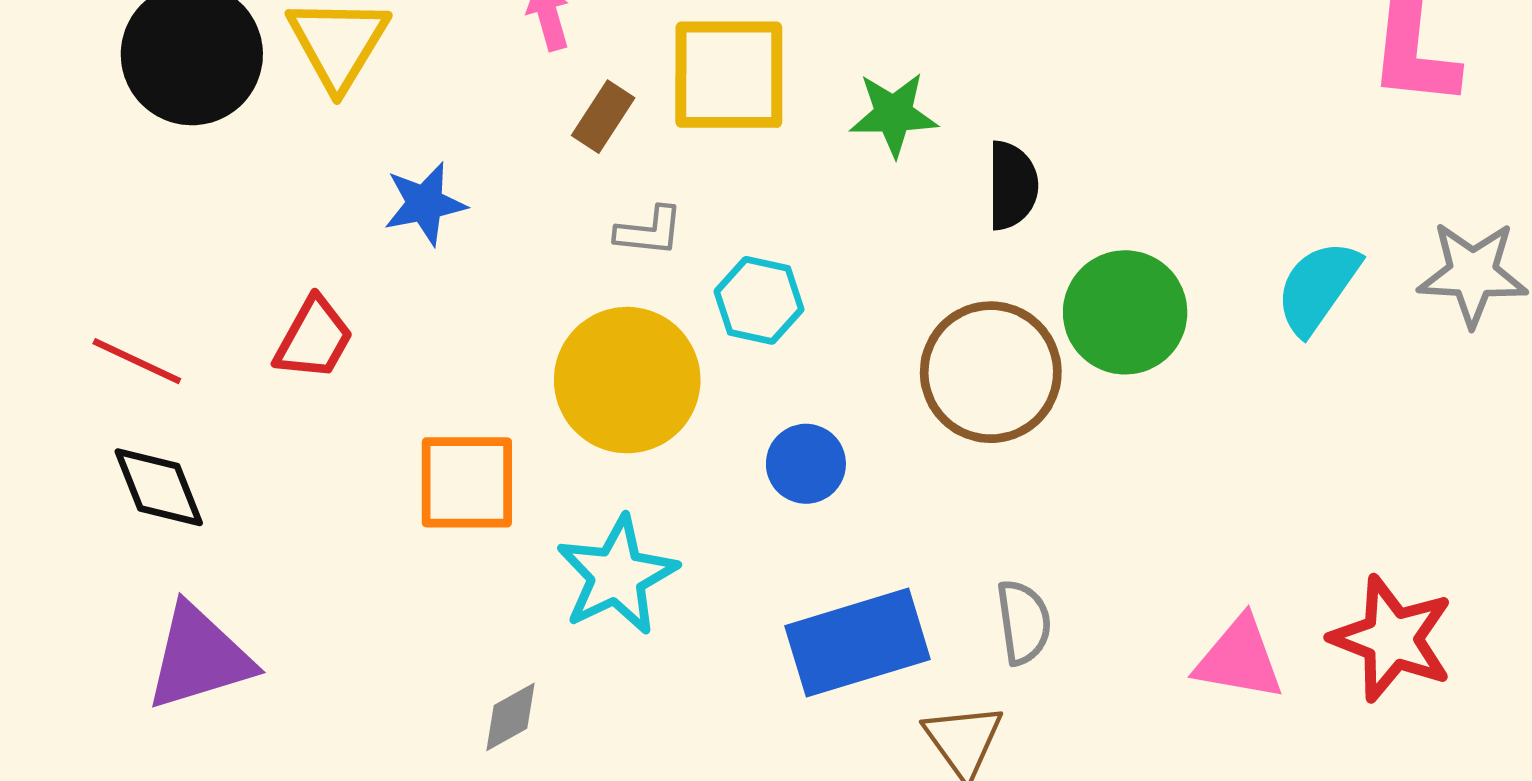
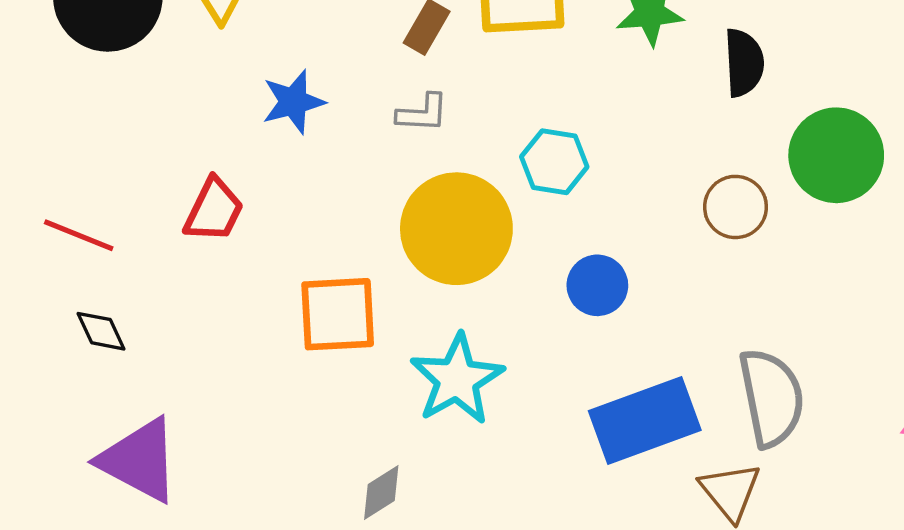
gray L-shape: (649, 231) -> (422, 113), moved
brown circle: (991, 372) -> (736, 207), size x0.6
black diamond: (159, 487) -> (101, 331), size x0.7
gray semicircle: (1024, 622) -> (771, 398), size x1.5
purple triangle: (199, 657) -> (139, 460), turned 48

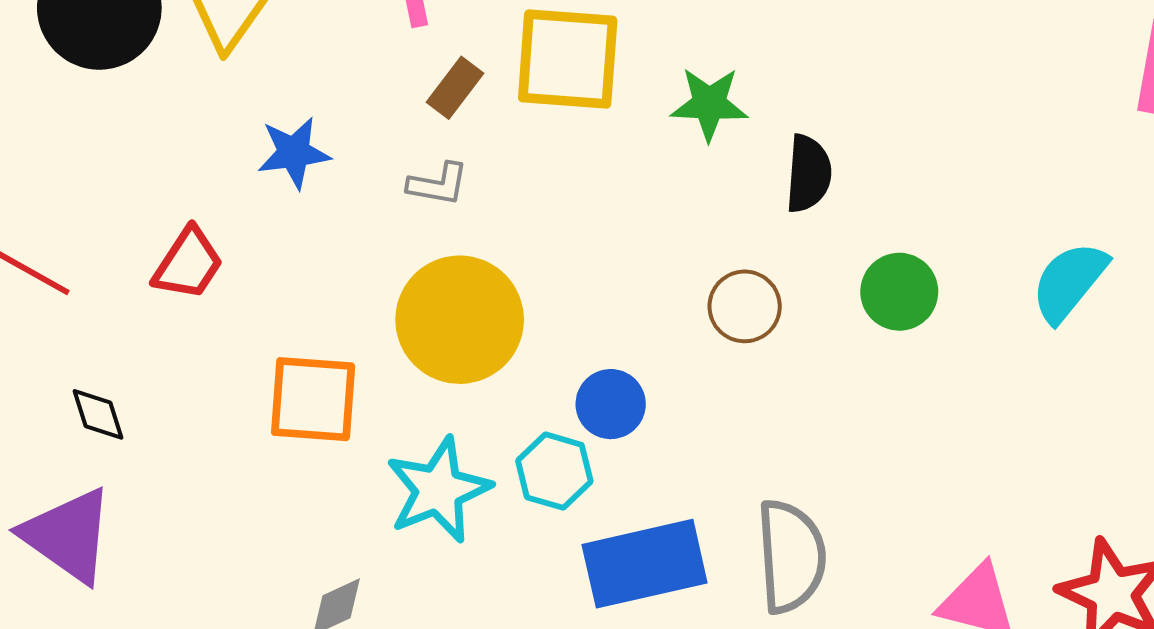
green circle: (836, 155) -> (899, 292), size x0.7
cyan hexagon: (554, 162) -> (554, 471), moved
brown circle: (736, 207) -> (745, 306), moved
black diamond: (101, 331) -> (98, 414), moved

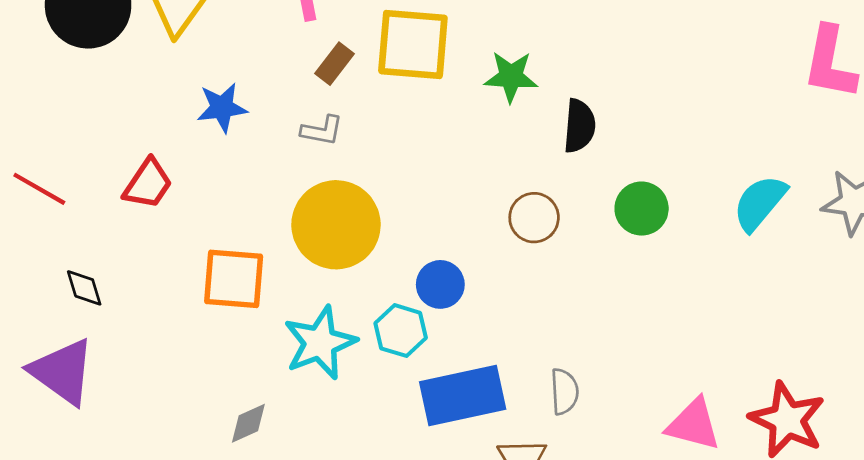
gray semicircle: (791, 556) -> (564, 392), size x0.6

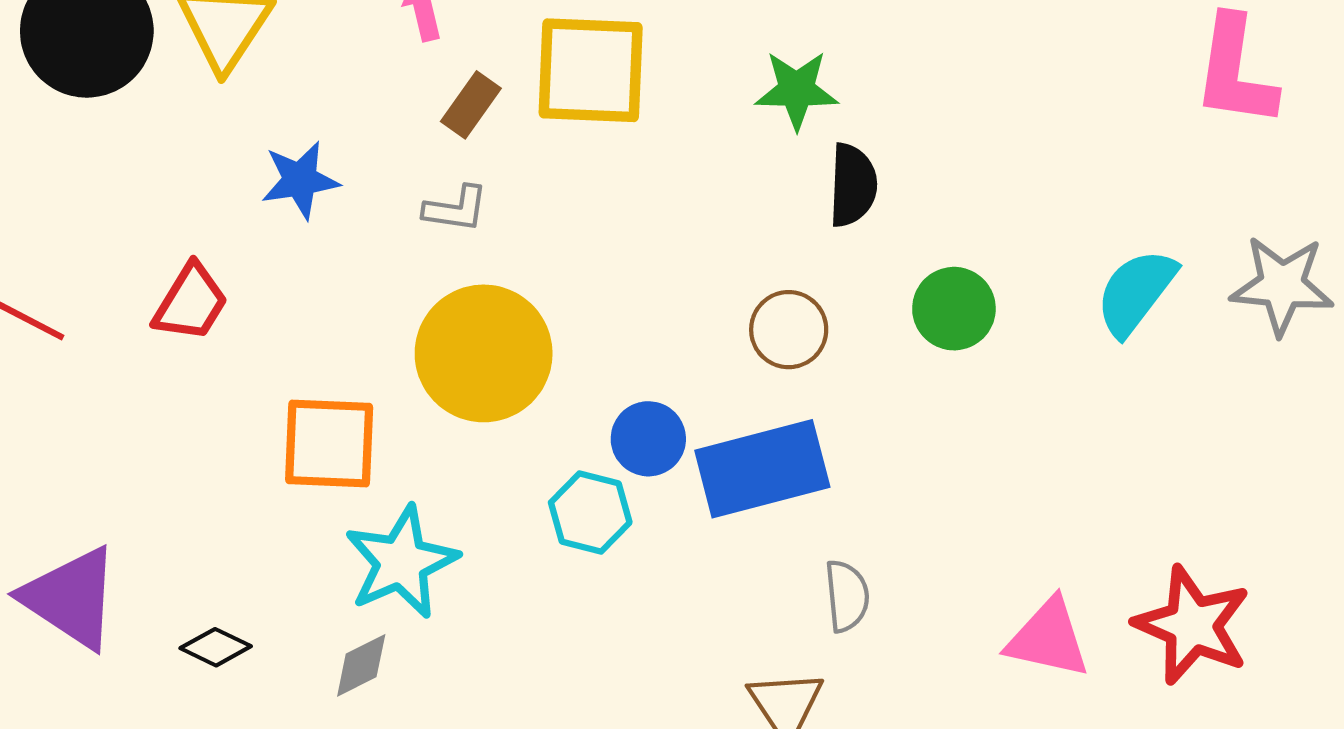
green star: (511, 77) -> (797, 90), moved
black diamond: (84, 288) -> (216, 647), moved, turned -45
cyan star: (320, 343) -> (401, 562), moved
blue rectangle: (463, 396) -> (762, 469), moved

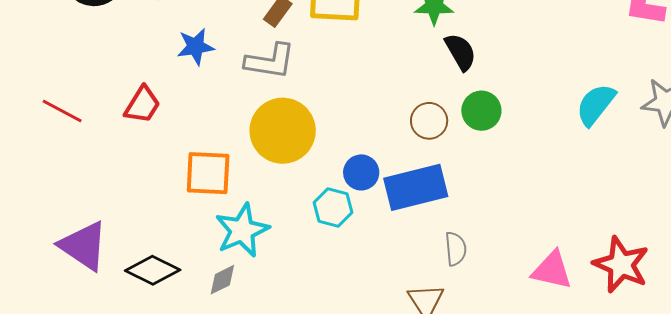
black semicircle: (853, 185) -> (460, 52), turned -33
gray L-shape: (456, 209) -> (270, 61), size x1.6
green circle: (954, 309) -> (481, 111), moved
black diamond: (216, 647) -> (153, 270), size x1.6

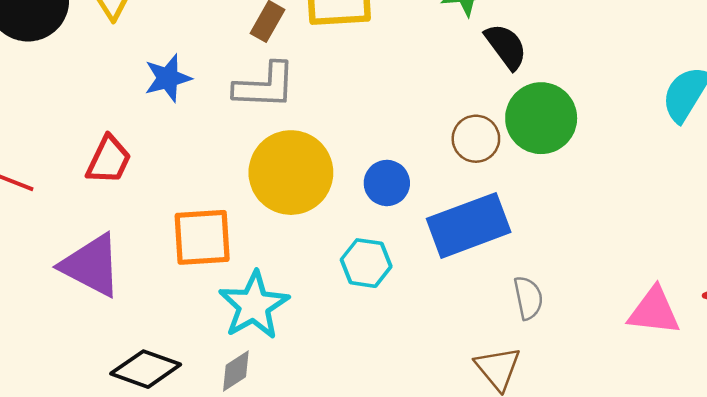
green circle: (481, 111) -> (541, 118), size x1.4
blue circle: (361, 172) -> (387, 183), moved
purple triangle: (83, 246) -> (91, 265), moved

